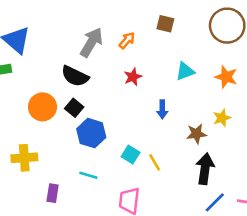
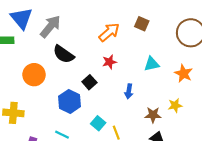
orange arrow: (127, 40) -> (109, 32), size x1.5
gray arrow: (91, 42) -> (50, 26), moved
black square: (74, 108) -> (89, 82), moved

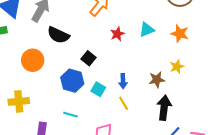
red star: (109, 62) -> (117, 34), moved
blue arrow: (129, 91) -> (123, 81), moved
cyan square: (98, 123) -> (98, 89), moved

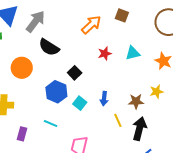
yellow line: (124, 103) -> (118, 120), moved

